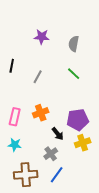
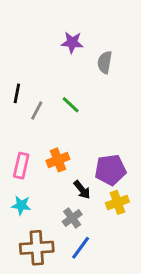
purple star: (42, 37) -> (72, 42), moved
green line: (74, 74) -> (71, 105), moved
gray line: (38, 77) -> (37, 110), moved

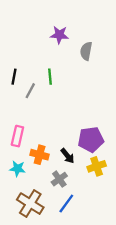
green line: (71, 105) -> (50, 77), moved, turned 42
orange cross: (58, 160) -> (40, 155), moved, turned 36
brown cross: (37, 248) -> (30, 204), turned 36

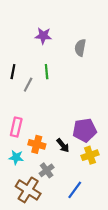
purple star: (59, 35) -> (43, 36), moved
gray cross: (59, 179) -> (47, 170), moved
blue line: (66, 204) -> (75, 190), moved

